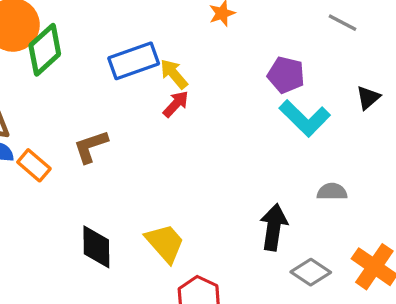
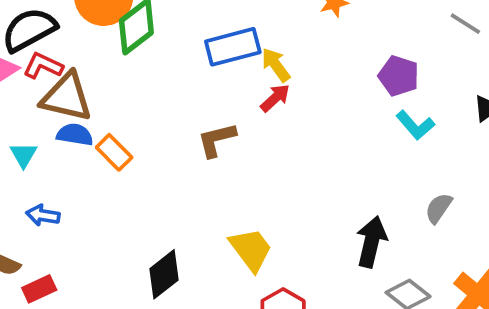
cyan L-shape: (305, 118) -> (415, 125), size x0.7
brown L-shape: (91, 146) -> (217, 140), moved
gray semicircle: (332, 192) -> (439, 208), turned -60
black diamond: (96, 247) -> (164, 274), moved, turned 48

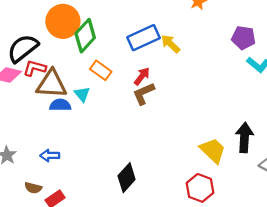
red arrow: (275, 98) -> (142, 76), moved
orange rectangle: (114, 152) -> (101, 70), moved
cyan triangle: (23, 155) -> (82, 94), moved
yellow trapezoid: (251, 249) -> (213, 150), moved

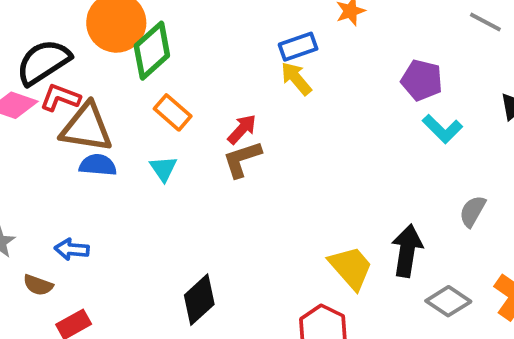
blue rectangle: (144, 38) -> (298, 47), moved, size x0.7
cyan triangle: (82, 94) -> (163, 169), moved
brown semicircle: (33, 188) -> (38, 285), moved

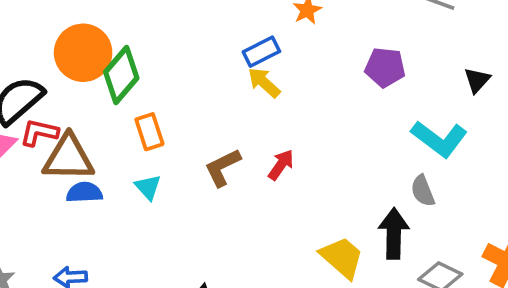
orange rectangle: (173, 112) -> (149, 132), turned 39
red arrow: (242, 129) -> (281, 165), moved
cyan L-shape: (442, 129) -> (439, 139), moved, size x1.4
gray semicircle: (473, 211) -> (423, 191), moved, turned -44

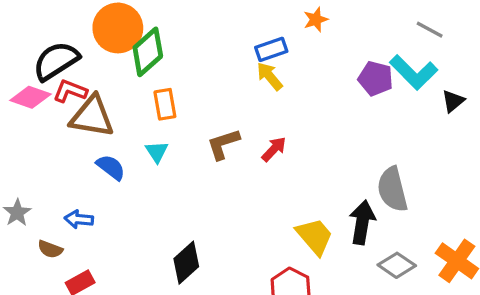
cyan L-shape: (439, 139) -> (414, 72), moved
gray semicircle: (423, 191) -> (392, 189), size x1.6
blue semicircle: (84, 192) -> (111, 167), moved, turned 32

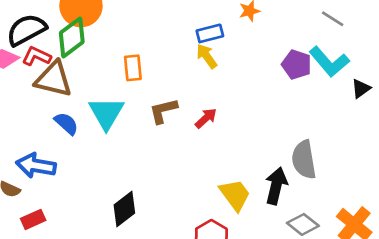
gray line: (430, 30) -> (333, 19), moved
green diamond: (148, 52) -> (72, 37), moved
orange rectangle: (165, 104) -> (133, 68), moved
cyan triangle: (157, 152) -> (106, 113), size x1.8
blue arrow: (79, 219) -> (36, 166), size x1.6

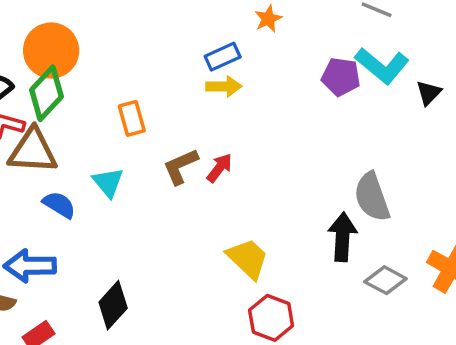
yellow arrow: (207, 56) -> (224, 86), turned 135
cyan triangle: (106, 113) -> (108, 182), size x0.7
red arrow: (206, 118) -> (219, 168), moved
yellow trapezoid: (235, 195) -> (248, 258), moved
black diamond: (124, 209) -> (113, 305), moved

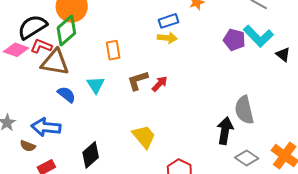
black triangle: (429, 93) -> (283, 54), turned -42
yellow trapezoid: (248, 258) -> (144, 137), moved

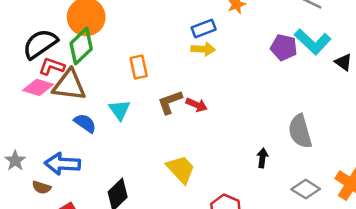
pink diamond: (16, 50) -> (38, 87), moved
red arrow: (160, 84) -> (197, 105), turned 72
black arrow: (225, 131) -> (262, 158), moved, size x0.6

